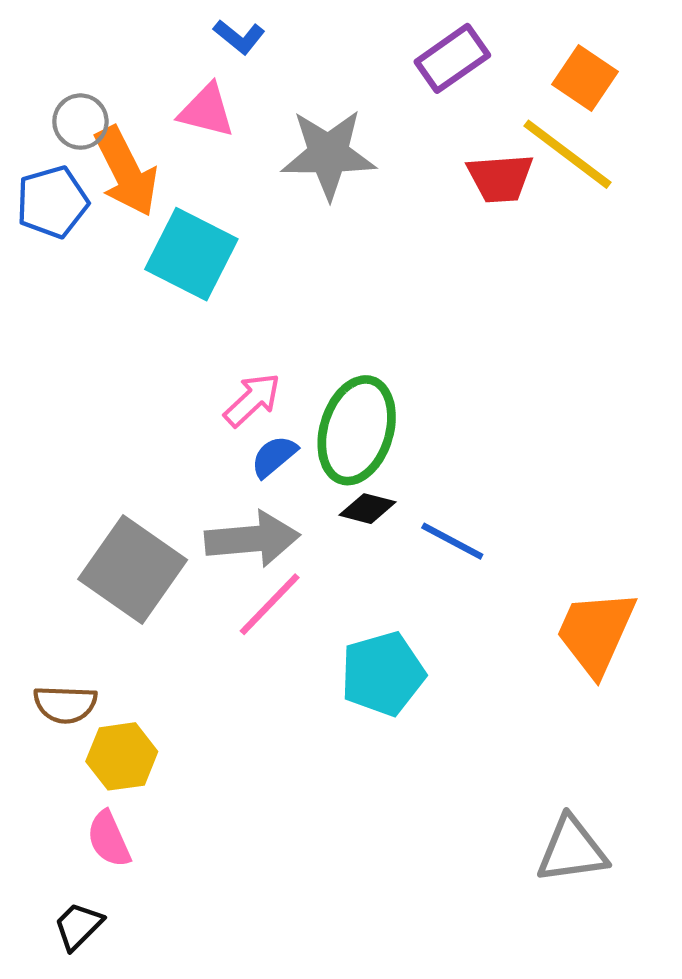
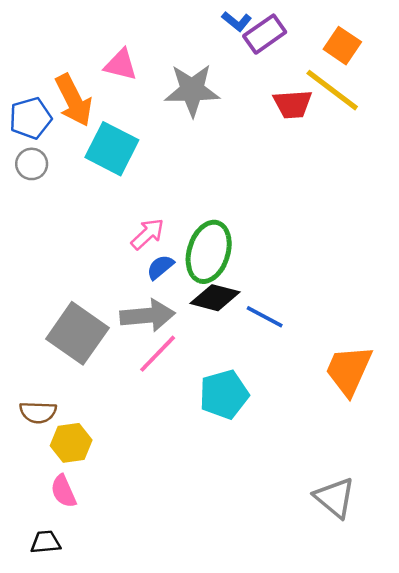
blue L-shape: (239, 37) -> (237, 21), moved
gray circle: (80, 122) -> (32, 164), moved
black diamond: (367, 509) -> (215, 298), size x1.5
gray triangle: (572, 850) -> (335, 498), turned 48
black trapezoid: (78, 926) -> (46, 542), turned 40

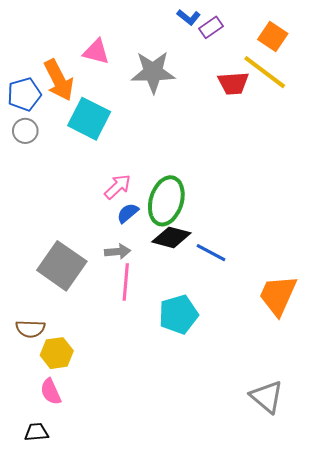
purple rectangle: (265, 34) -> (211, 27), size x0.7
gray arrow: (148, 315) -> (118, 252), size x0.6
pink line: (158, 354) -> (126, 282), turned -39

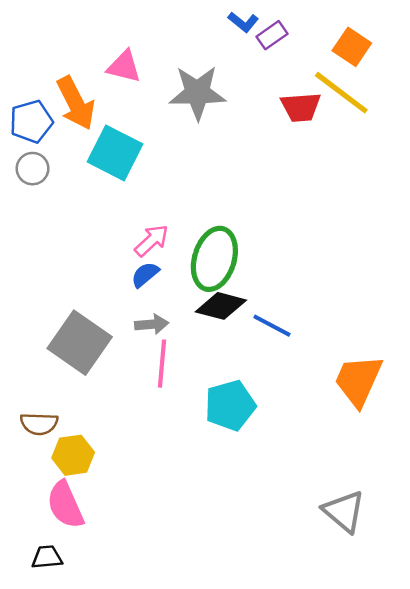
blue semicircle: (128, 213) -> (145, 275), moved
pink semicircle: (51, 392) -> (65, 505), size x1.4

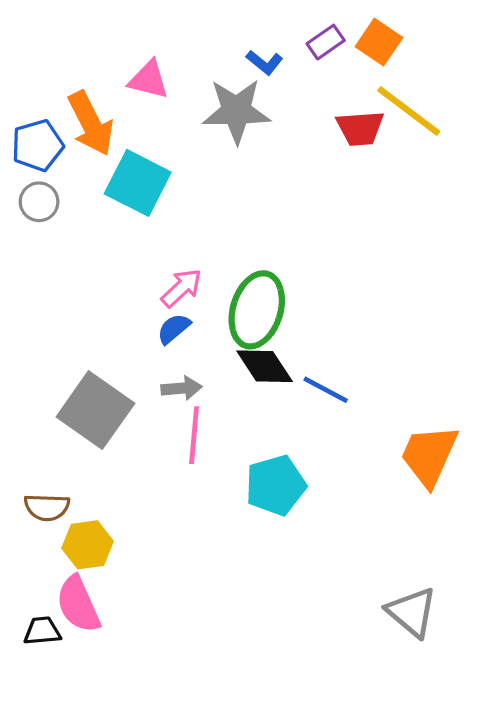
blue L-shape: (243, 22) -> (265, 62), moved
orange square: (352, 47) -> (379, 42), moved
black diamond: (221, 306) -> (265, 366), turned 42
black trapezoid: (47, 557) -> (42, 631), moved

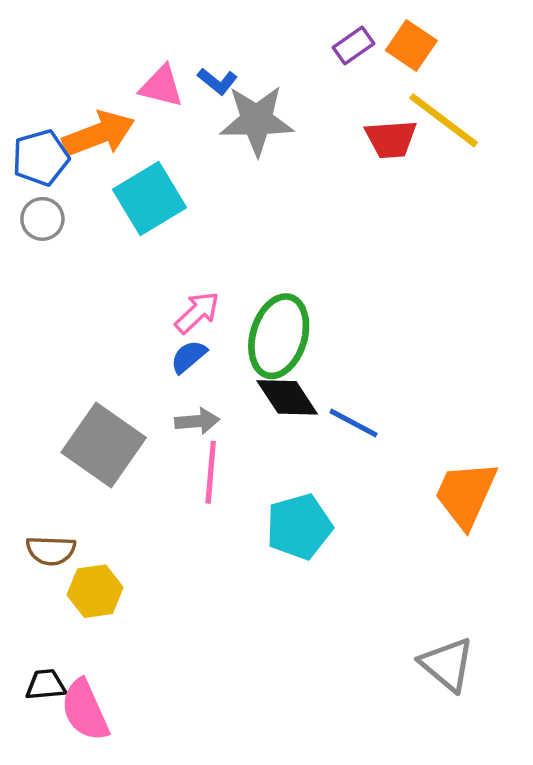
blue L-shape: (265, 62) -> (218, 81), moved
orange arrow: (91, 123) -> (99, 134), turned -84
cyan square: (138, 183) -> (150, 199), turned 32
pink semicircle: (78, 604) -> (85, 710), moved

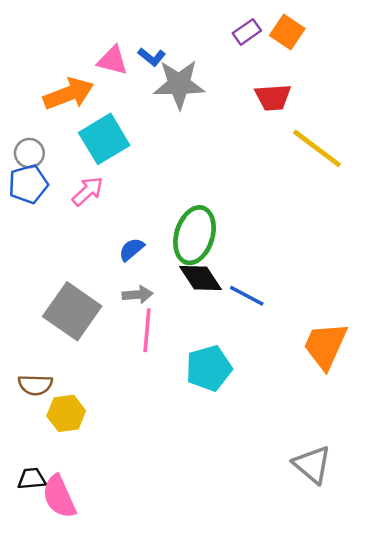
yellow line: (444, 120) -> (317, 148), moved
blue pentagon: (41, 158) -> (28, 184), moved
pink arrow: (197, 312) -> (88, 191), moved

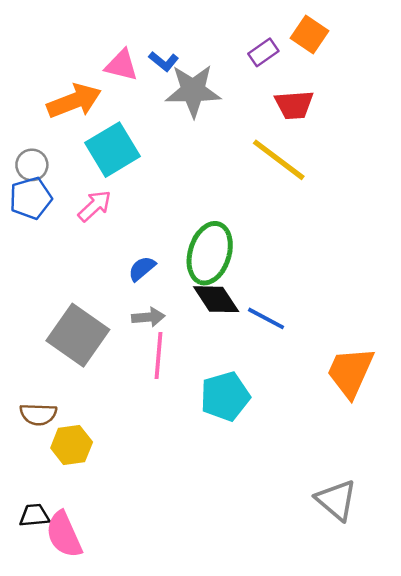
purple rectangle: (247, 32) -> (263, 52), moved
yellow line: (317, 148) -> (279, 160), moved

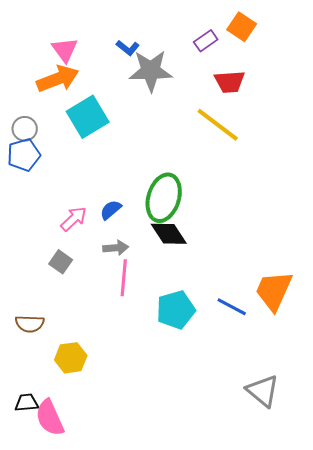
pink triangle: (121, 65) -> (65, 50), moved, turned 40
pink arrow: (95, 206) -> (74, 219), moved
blue line: (266, 318) -> (232, 307), moved
gray square: (78, 335) -> (61, 262), size x0.5
yellow hexagon: (72, 445) -> (71, 358), moved

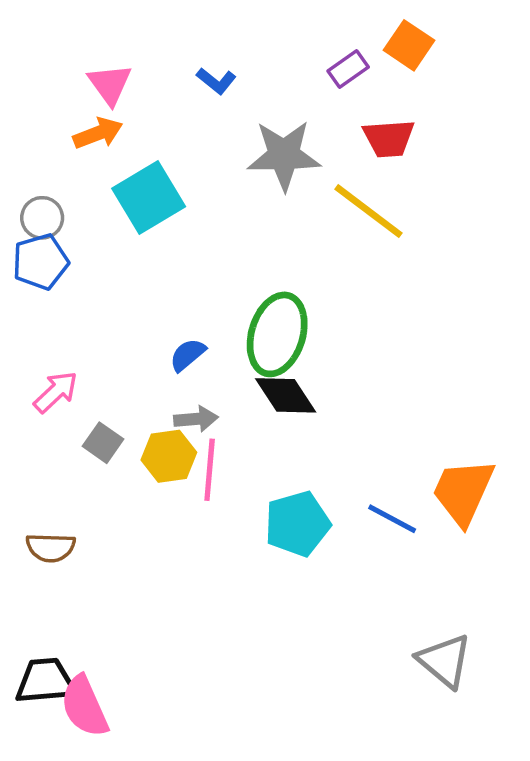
gray star: (151, 71) -> (284, 155), moved
orange arrow: (58, 79) -> (98, 133), size x0.7
pink arrow: (74, 219) -> (56, 392), moved
yellow hexagon: (71, 358) -> (169, 456), moved
black trapezoid: (27, 403) -> (46, 681), size x1.5

